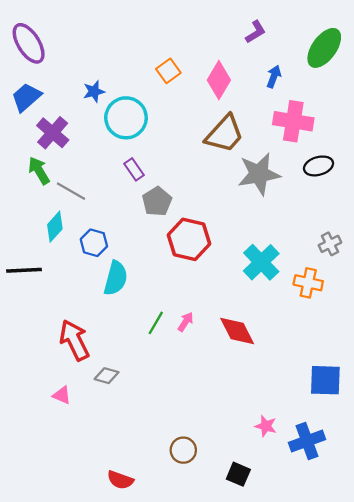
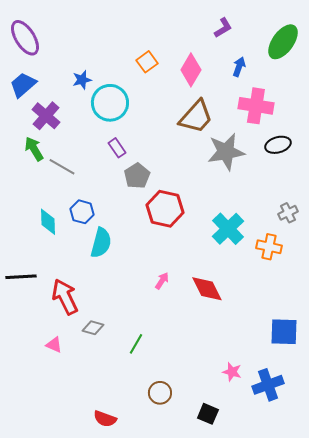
cyan diamond: (55, 227) -> (48, 222), moved, turned -44
black line: (24, 270) -> (21, 277), moved
green line: (156, 323) -> (136, 344), moved

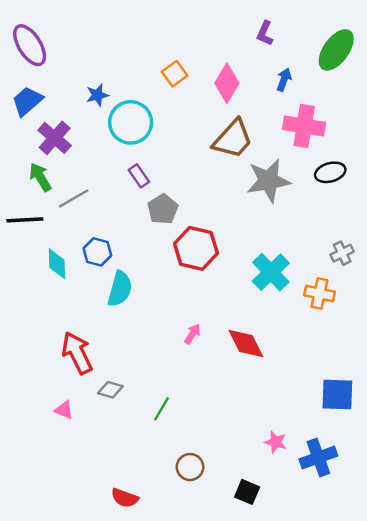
purple L-shape: (223, 28) -> (265, 33), turned 145
gray line: (62, 167) -> (74, 198), turned -60
black line: (21, 277) -> (25, 220), moved

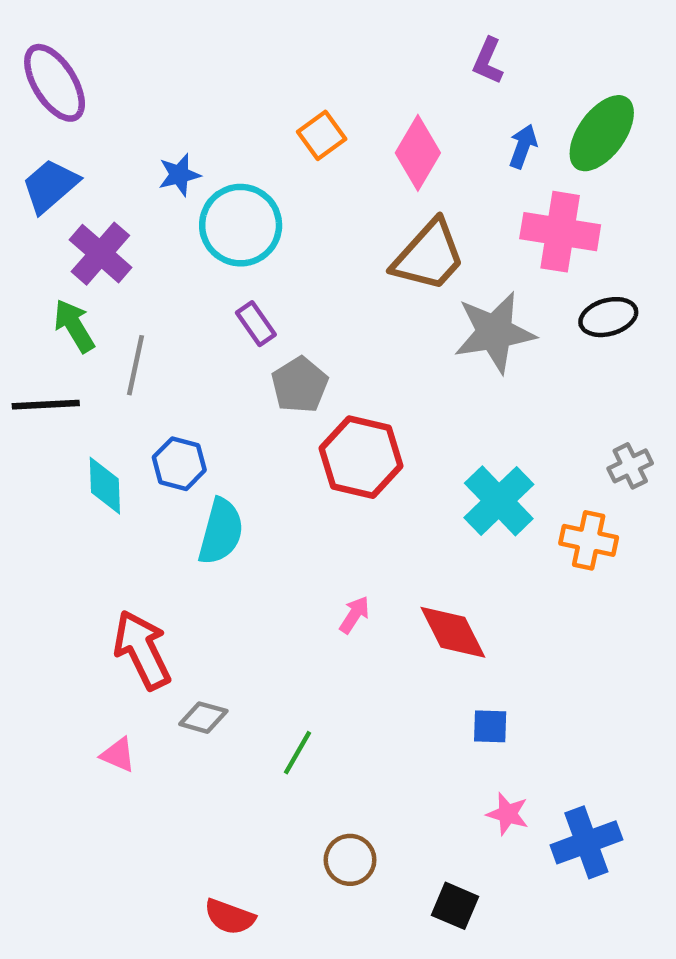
green ellipse: (336, 50) -> (602, 133), moved
gray line: (74, 198) -> (136, 365), turned -48
blue square: (337, 395) -> (490, 726), moved, size x0.6

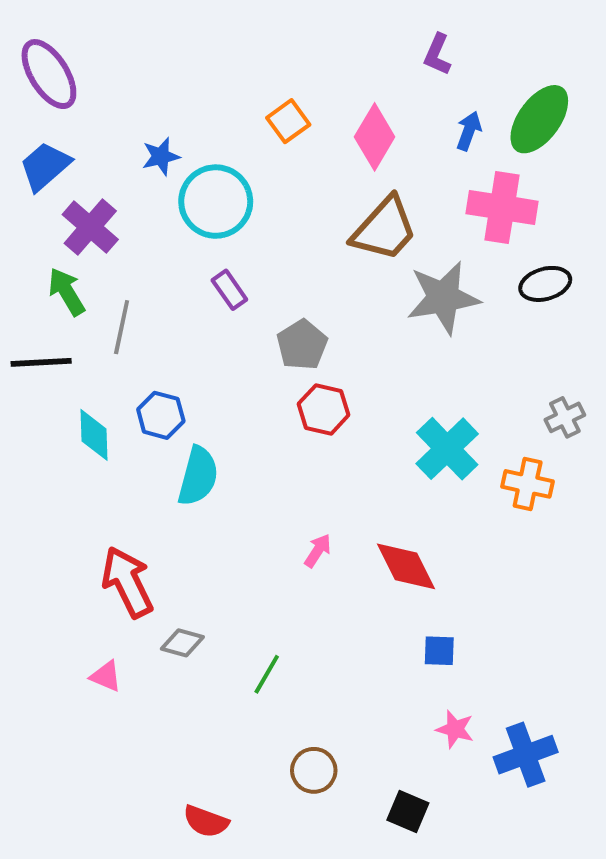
gray pentagon: (300, 385) -> (302, 345), moved
red hexagon: (361, 457) -> (324, 409), size x0.7

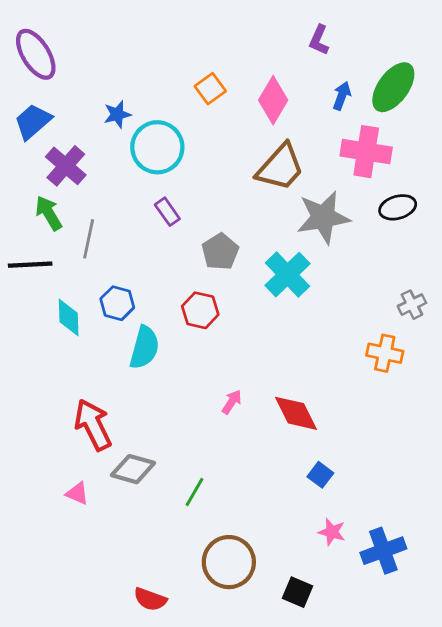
red hexagon: (324, 409) -> (200, 310), moved
cyan cross: (447, 449) -> (287, 275), moved
gray diamond: (182, 643) -> (133, 469), size x1.4
blue square: (439, 651) -> (320, 475), turned 35
brown circle: (314, 770) -> (229, 562), size x1.6

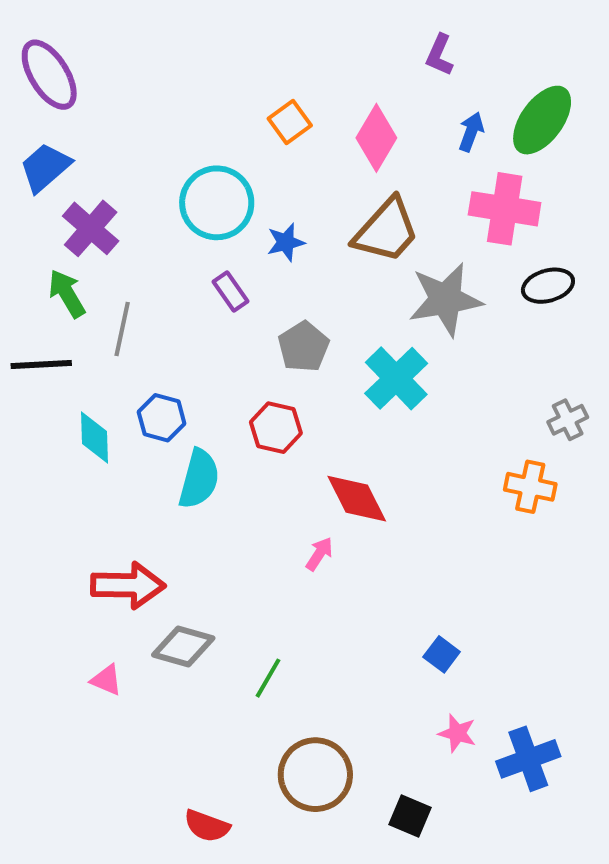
blue star: (117, 114) -> (286, 242), moved
red diamond: (296, 413) -> (357, 499), moved
red arrow: (93, 425) -> (128, 585), turned 117

